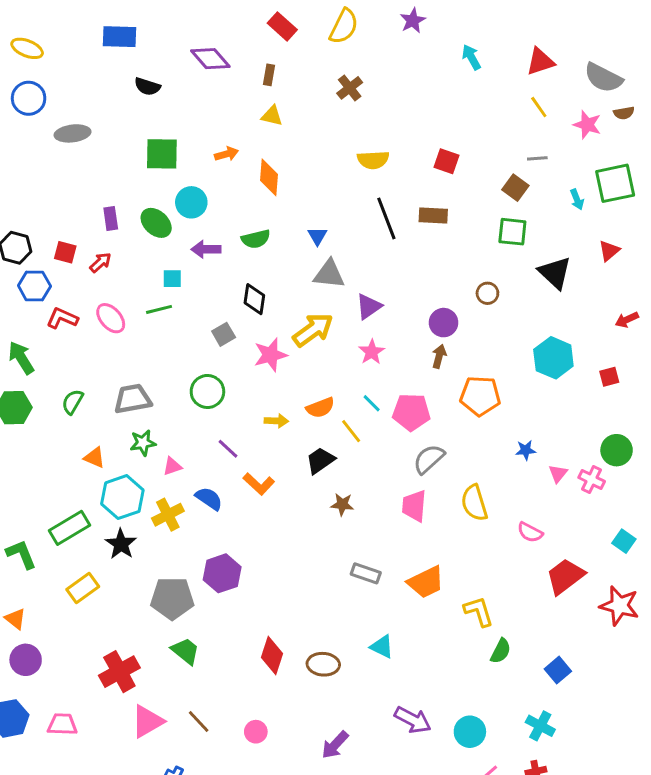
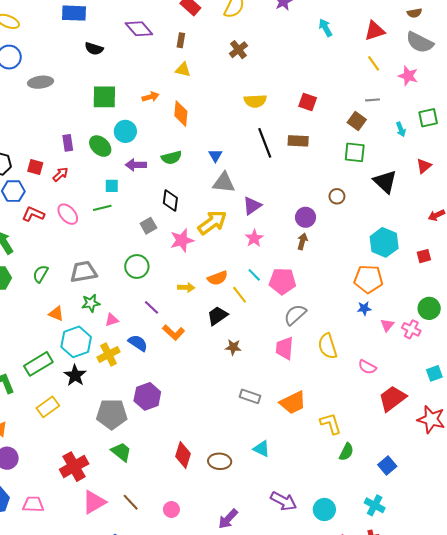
brown semicircle: (624, 113) -> (414, 13), moved
green square: (615, 183) -> (428, 118), size x0.7
orange pentagon: (480, 396) -> (368, 279), moved
cyan square: (624, 541) -> (434, 373), turned 35

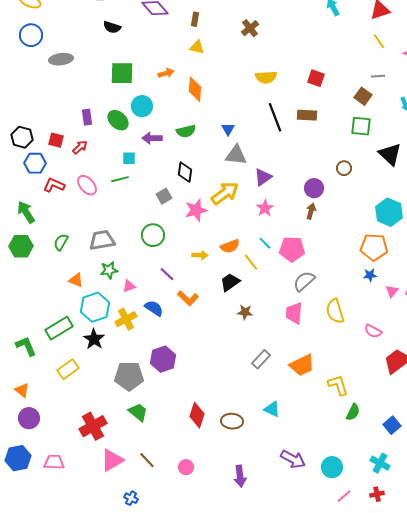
gray rectangle: (250, 396) -> (261, 359), turned -66
purple arrow: (228, 519) -> (240, 476), turned -50

